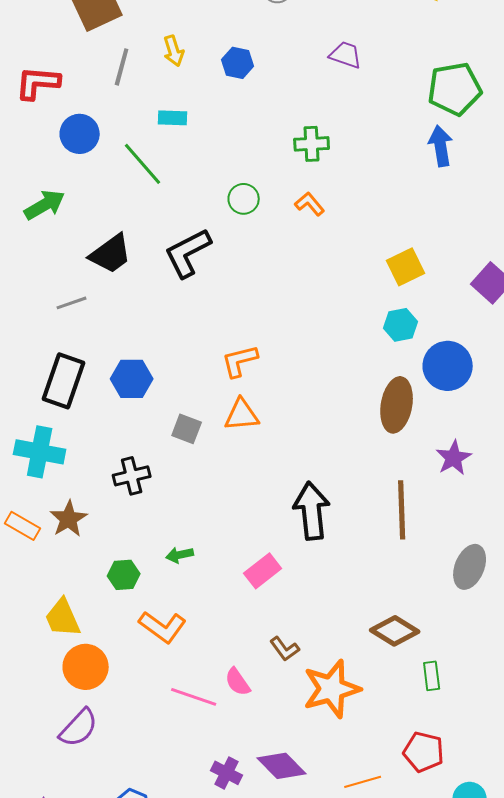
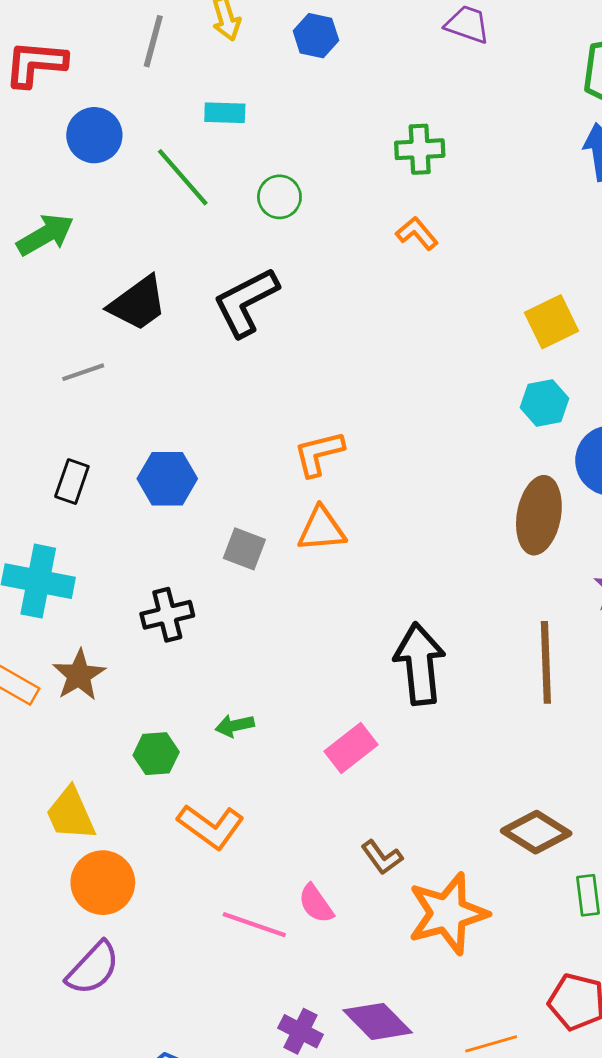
green circle: (244, 199) -> (279, 197), moved
black rectangle: (64, 381) -> (72, 482), size x0.6

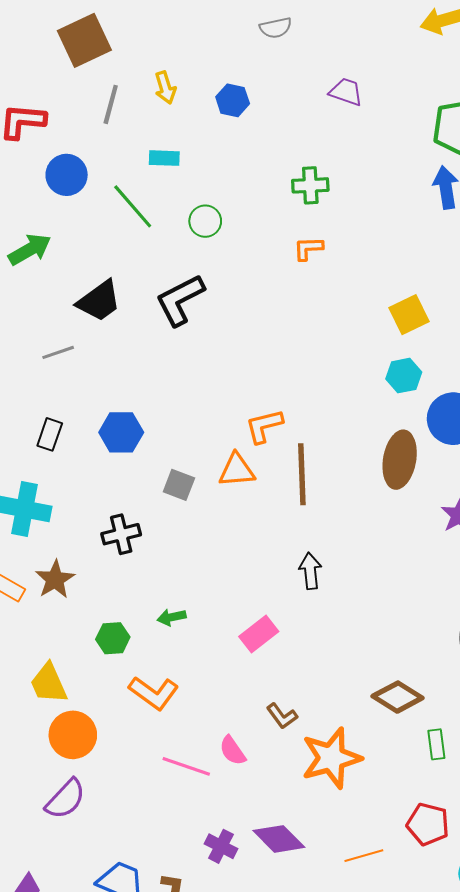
orange L-shape: (417, 233) -> (308, 248), turned -52
orange L-shape: (319, 454) -> (264, 426), moved
brown line: (546, 662) -> (302, 474), moved
black arrow: (420, 664) -> (310, 571), size x0.6

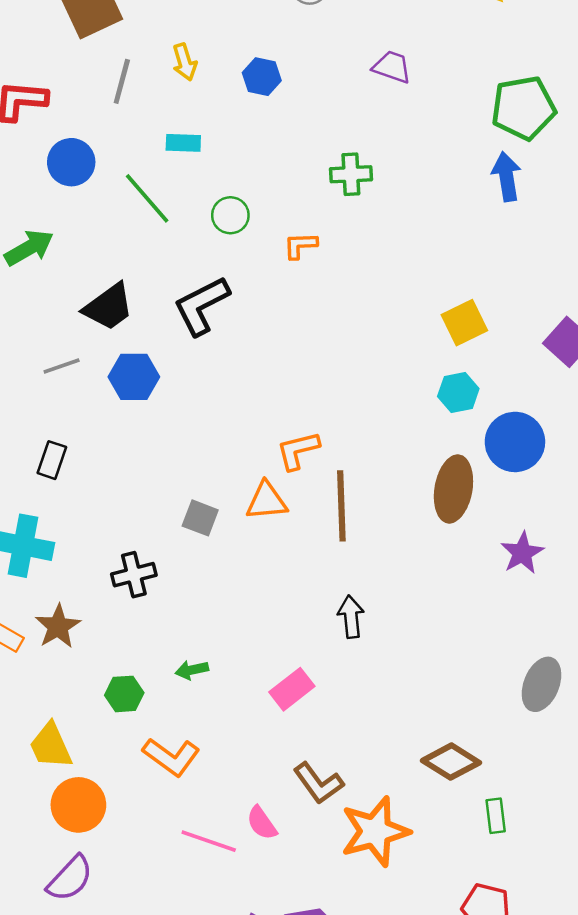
orange L-shape: (308, 248) -> (300, 245), moved
blue hexagon: (121, 432) -> (134, 377), moved
brown L-shape: (282, 716) -> (318, 783), size x1.4

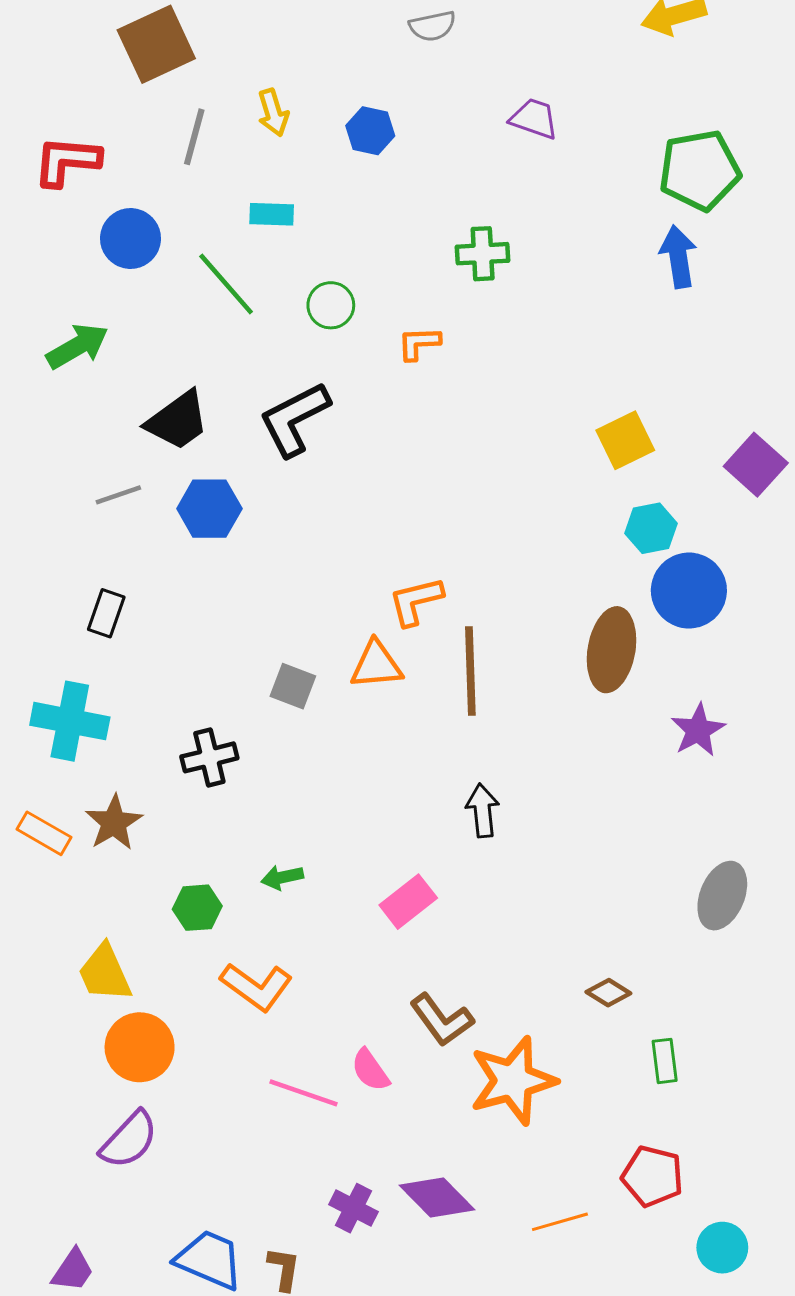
cyan hexagon: (458, 393) -> (651, 528), moved
brown diamond: (451, 762) -> (608, 993), size x0.6

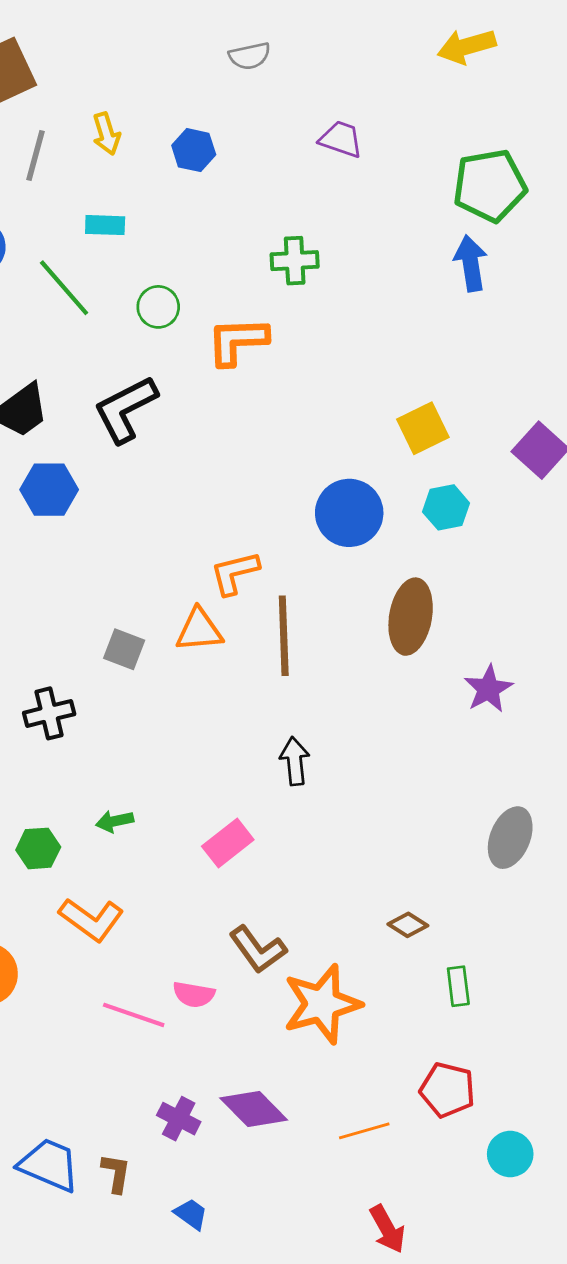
orange L-shape: (419, 343) -> (237, 341), size x1.6
blue circle: (689, 591) -> (349, 513), moved
pink semicircle: (370, 1070) -> (194, 994), turned -45

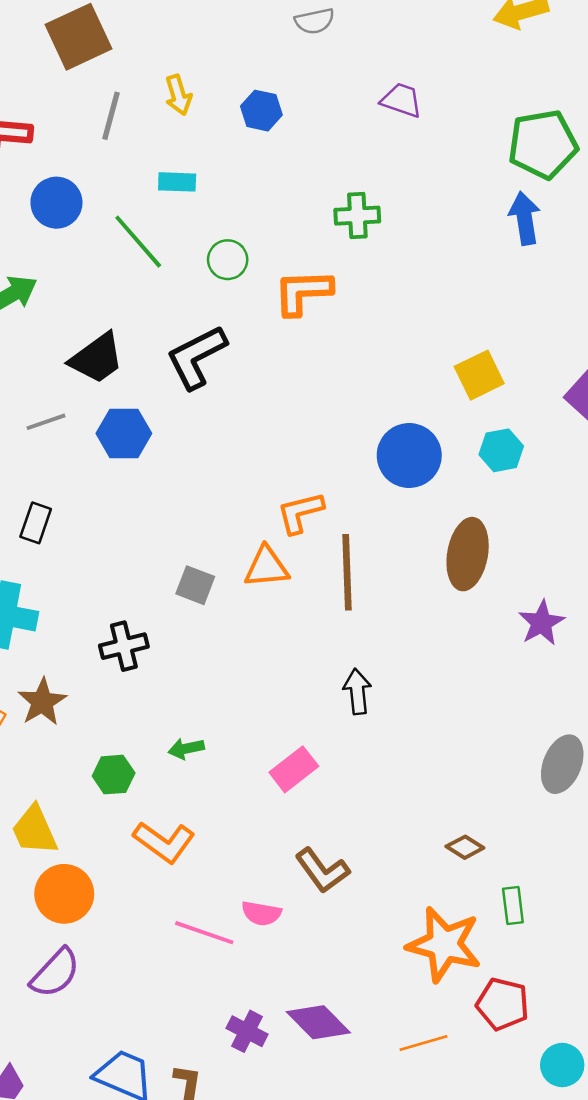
orange star: (322, 1004) -> (444, 944), moved, turned 30

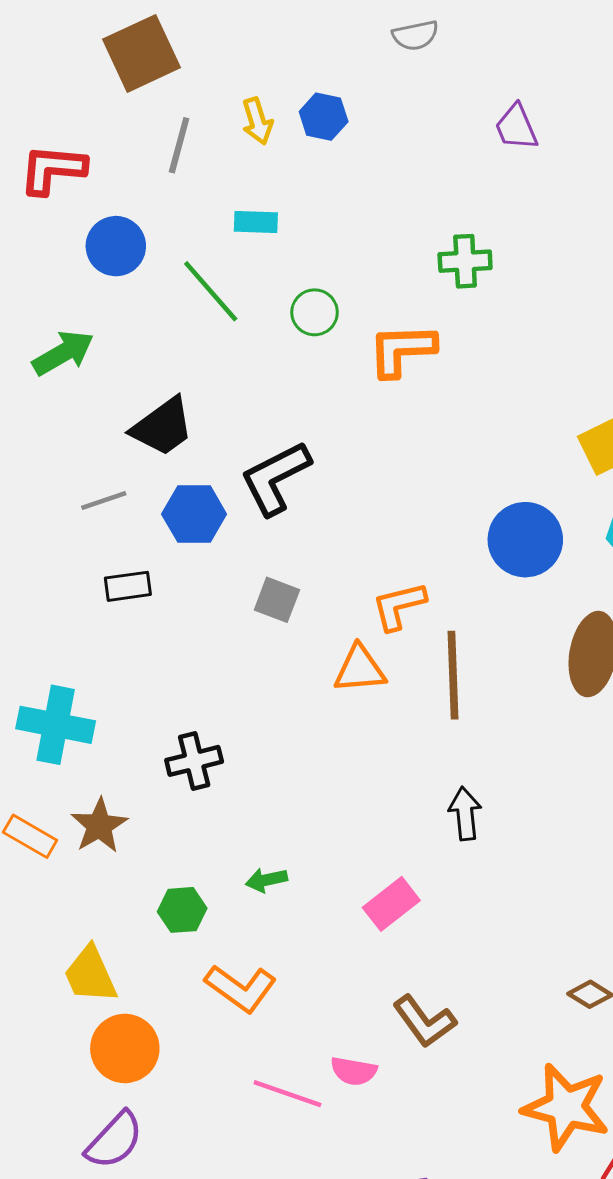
purple trapezoid: (401, 100) -> (516, 127), turned -132
blue hexagon: (261, 111) -> (324, 117), moved
black L-shape: (197, 357) -> (275, 478), moved
black rectangle: (36, 523) -> (128, 586), moved, turned 63
gray square: (195, 585) -> (277, 600), moved

